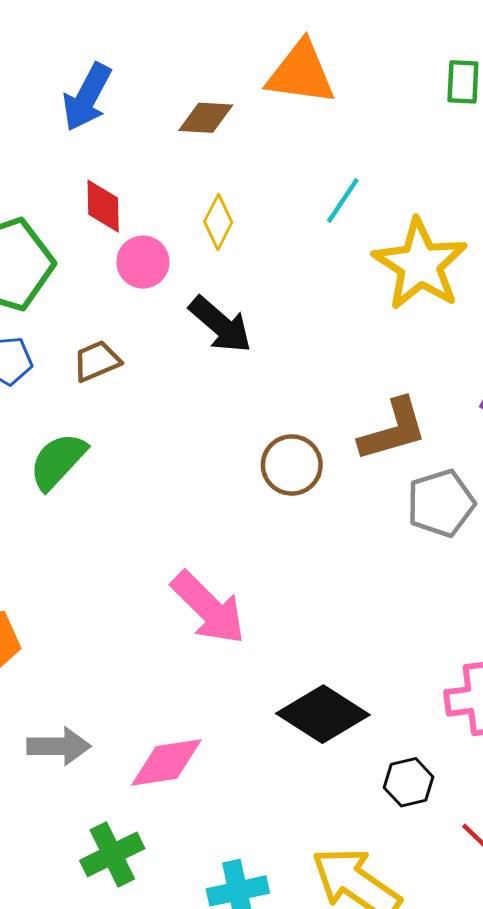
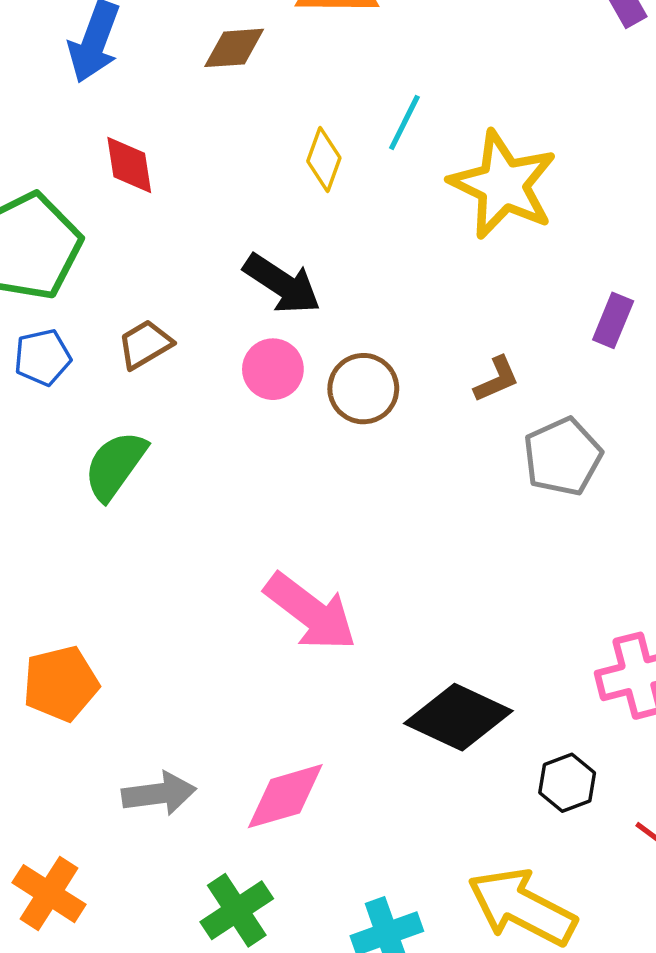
yellow diamond: (218, 222) -> (324, 160), moved
pink circle: (143, 262) -> (273, 369), moved
brown L-shape: (393, 430) -> (497, 379), size x0.6
brown circle: (292, 465) -> (363, 389), moved

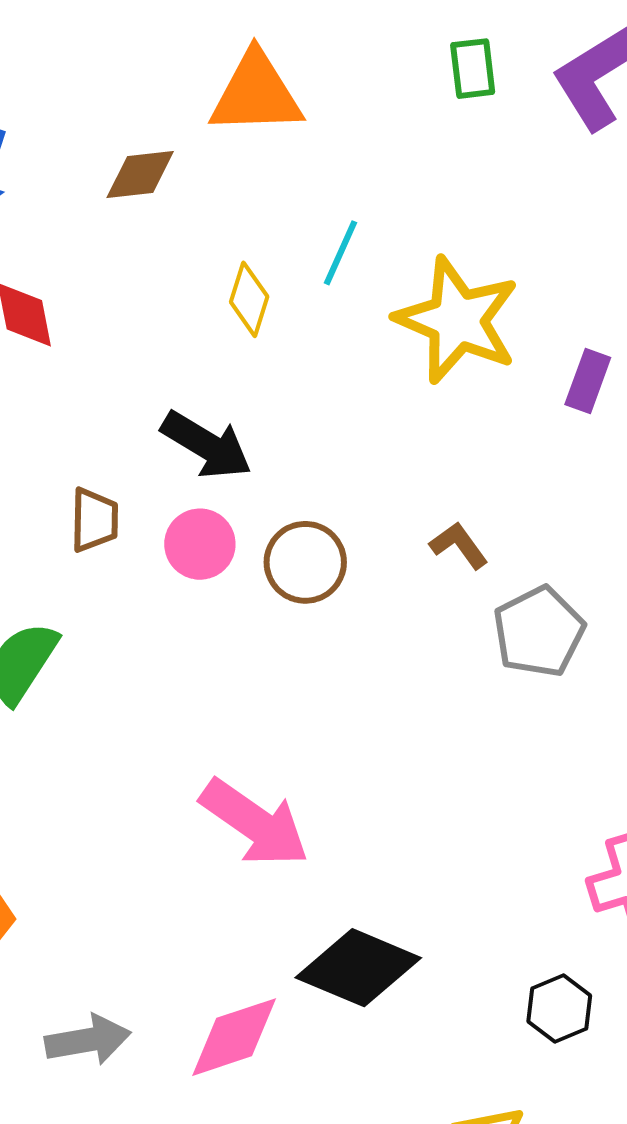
purple rectangle: (613, 320) -> (588, 381), moved
brown trapezoid: (145, 344) -> (94, 520), moved, turned 124
brown L-shape: (497, 379) -> (459, 545), turned -100
black diamond: (458, 717) -> (358, 968), moved

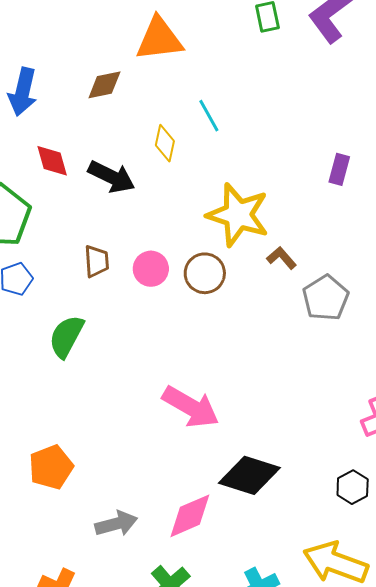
cyan line: (340, 253) -> (209, 116), turned -48
yellow star: (457, 320) -> (238, 215), moved
black arrow: (207, 445) -> (112, 177), moved

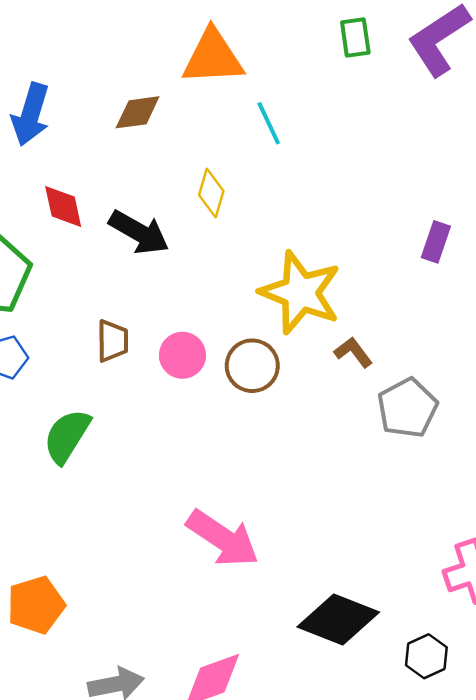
cyan line: (209, 116) -> (269, 123), moved
black diamond: (249, 475) -> (338, 619), moved

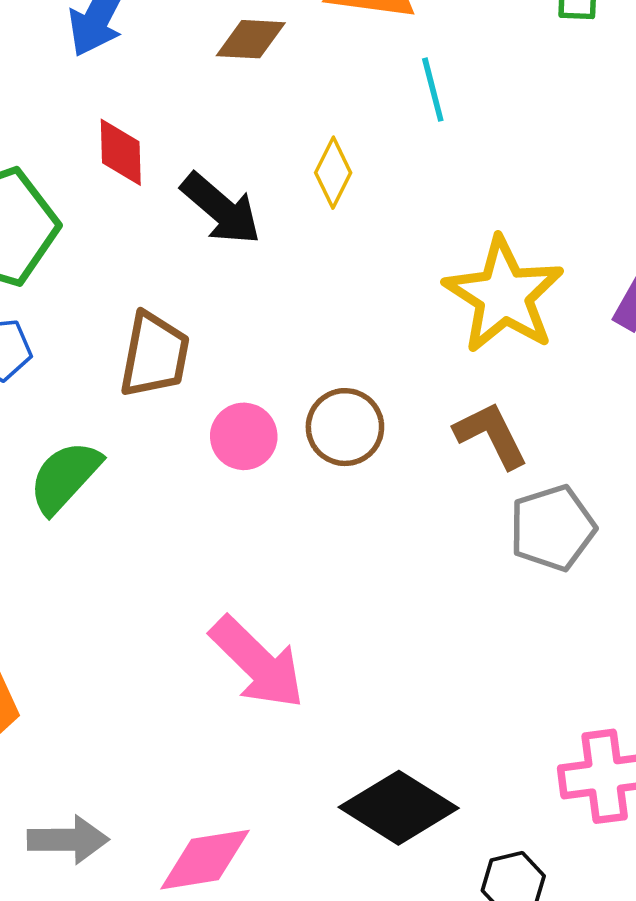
yellow star: (300, 293) -> (504, 295), moved
brown trapezoid: (112, 341) -> (154, 355), size x1.4
brown L-shape: (353, 352) -> (491, 435), size x1.4
pink circle: (182, 355) -> (244, 436), moved

